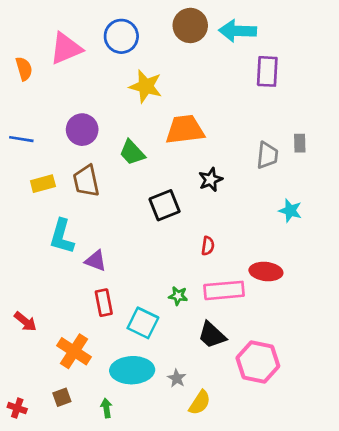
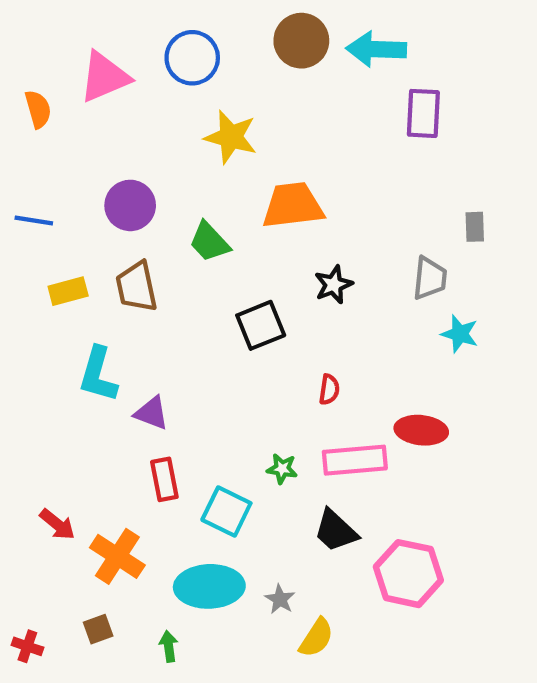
gray trapezoid: (267, 155) -> (430, 278), moved
red arrow: (25, 322) -> (57, 524), moved

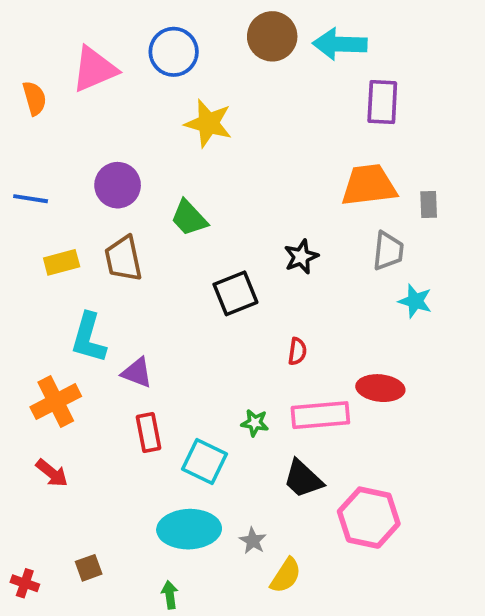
orange trapezoid: (293, 205) -> (369, 185), moved
orange cross: (117, 556) -> (56, 402), moved, turned 30
green arrow: (169, 646) -> (170, 595), moved

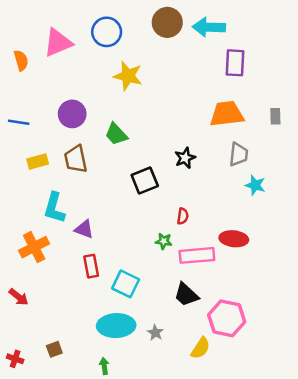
gray rectangle: (429, 204) -> (275, 116), moved
green star: (255, 423) -> (164, 241), moved
red arrow: (52, 473) -> (19, 297), moved
yellow semicircle: (286, 576) -> (201, 348), moved

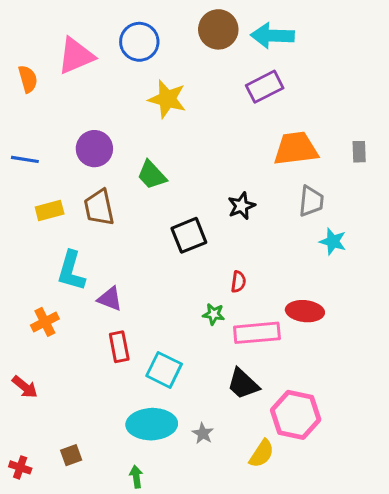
purple rectangle: (235, 63) -> (265, 87), moved, turned 60
orange cross: (34, 247) -> (45, 322), size x0.7

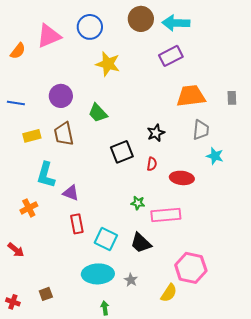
orange semicircle: (28, 79) -> (18, 51), turned 54
red semicircle: (238, 282) -> (152, 164), moved
red ellipse: (305, 311) -> (182, 178), moved
black trapezoid: (243, 384) -> (141, 243), moved
green arrow: (136, 477) -> (105, 308), moved

